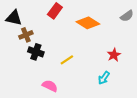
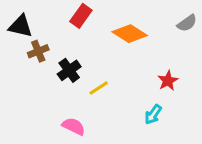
black cross: (36, 52) -> (69, 70), moved, turned 35

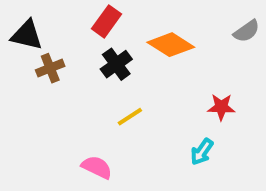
black cross: (69, 70) -> (116, 64), moved
red star: (168, 81) -> (221, 107), turned 30

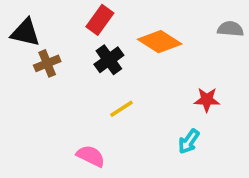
gray semicircle: (247, 31) -> (230, 29), turned -140

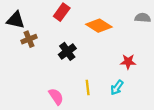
black cross: (109, 60) -> (67, 51), moved
yellow line: (122, 109) -> (88, 88), moved, turned -63
pink semicircle: (91, 156) -> (56, 97), turned 30

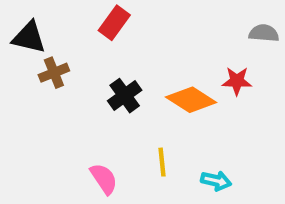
orange diamond: (99, 26) -> (191, 100), moved
red star: (128, 62) -> (237, 81), moved
cyan arrow: (117, 88) -> (216, 181), moved, turned -112

